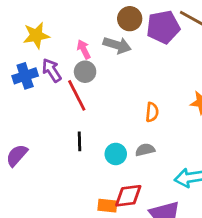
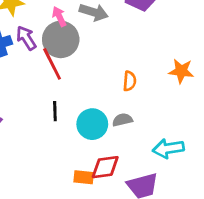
gray circle: (85, 72) -> (61, 39), size x1.6
cyan circle: (116, 154) -> (92, 124), size x1.4

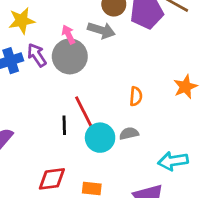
red line: (52, 64) -> (84, 111), moved
orange star: (181, 71) -> (185, 87), turned -30
red diamond: (105, 167) -> (52, 179), moved

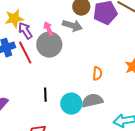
purple arrow: (37, 55) -> (25, 31), moved
red line: (84, 111) -> (25, 53), moved
gray semicircle: (129, 133) -> (92, 101), size x1.5

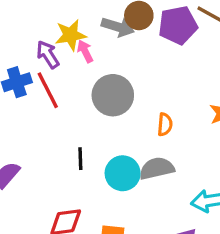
yellow star: (14, 19) -> (71, 35), moved
gray arrow: (72, 26) -> (118, 27), moved
gray circle: (49, 45) -> (113, 95), moved

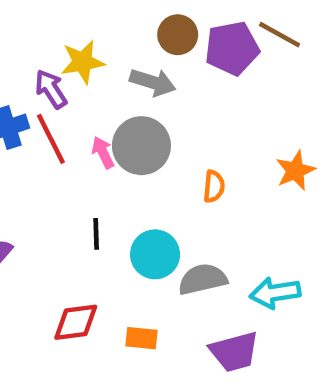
gray arrow: (118, 27) -> (153, 82), moved
pink arrow: (85, 51) -> (103, 152), moved
gray semicircle: (157, 168) -> (203, 279), moved

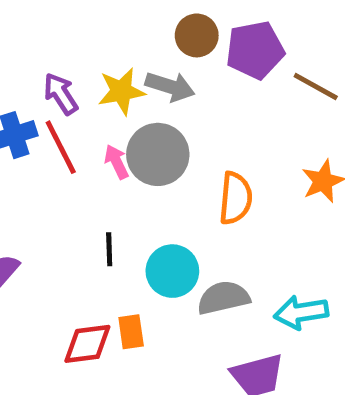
brown line: (280, 35) -> (316, 86), moved
yellow star: (83, 62) -> (121, 91), moved
orange semicircle: (214, 186) -> (236, 198), size x1.5
orange rectangle: (141, 338) -> (131, 332), moved, turned 76

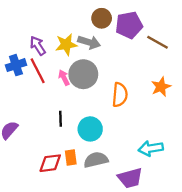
gray semicircle: (223, 298) -> (96, 160), moved

